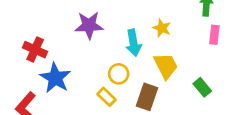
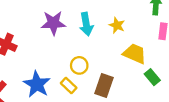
cyan arrow: (133, 43) -> (86, 24), moved
yellow trapezoid: (166, 66) -> (135, 54), moved, turned -40
blue star: (55, 78) -> (37, 84), moved

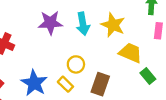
yellow star: (117, 25) -> (113, 25), size x1.5

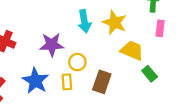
purple star: (50, 23) -> (52, 45), moved
yellow rectangle: (65, 84) -> (67, 82), turned 42

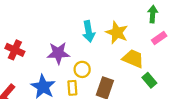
pink rectangle: (160, 28) -> (159, 38), turned 48

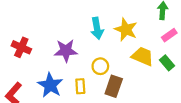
yellow circle: (82, 69) -> (100, 66), moved
green rectangle: (149, 80) -> (167, 63), moved

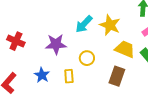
cyan arrow: (97, 28) -> (84, 24), turned 54
blue star: (50, 85) -> (42, 75), size x0.7
brown rectangle: (114, 86) -> (117, 76), moved

